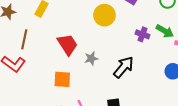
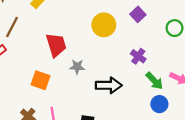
green arrow: (165, 31) -> (154, 81), moved
black arrow: (124, 67) -> (109, 85), turned 35

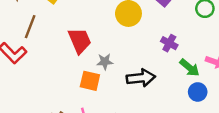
orange square: (40, 80) -> (90, 81), moved

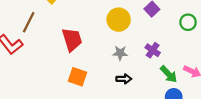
gray star: (105, 62) -> (120, 53), moved
black arrow: (141, 78) -> (124, 79), size x0.6

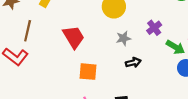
purple cross: (153, 50) -> (154, 28), turned 32

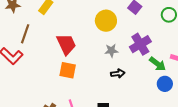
purple cross: (154, 28) -> (140, 44), size x1.5
orange square: (88, 72) -> (68, 70), moved

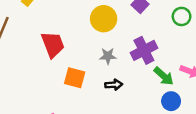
orange square: (68, 70) -> (75, 78), moved

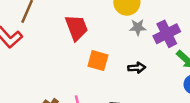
gray star: (108, 56) -> (138, 27), moved

